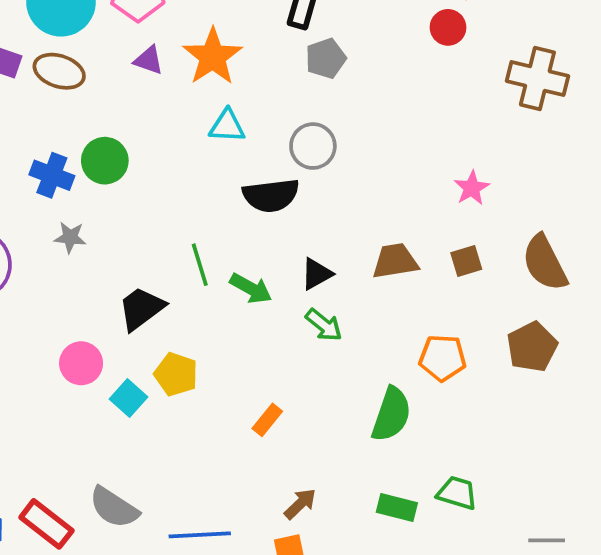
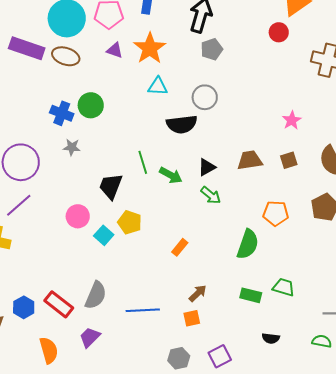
black trapezoid: (141, 309) -> (111, 186), turned -32
gray semicircle: (114, 507) -> (96, 295), turned -100

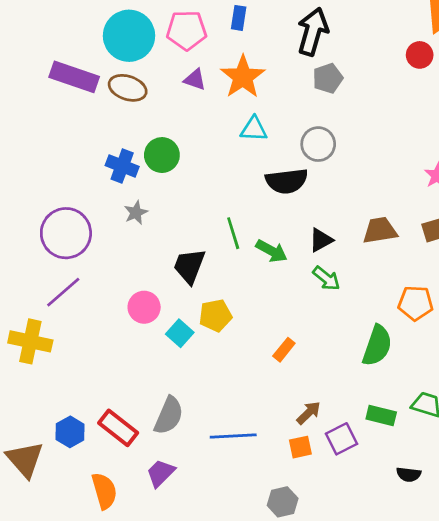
gray star: (72, 147) -> (136, 213), turned -30
yellow pentagon: (130, 222) -> (215, 315), turned -30
purple square: (220, 356) -> (341, 439), moved

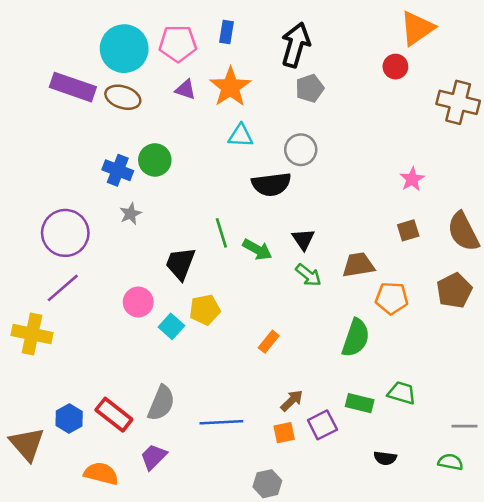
brown trapezoid: (380, 230) -> (358, 265), moved
black triangle: (321, 240) -> (303, 239), turned -35
orange semicircle: (104, 491) -> (101, 473), turned -60

